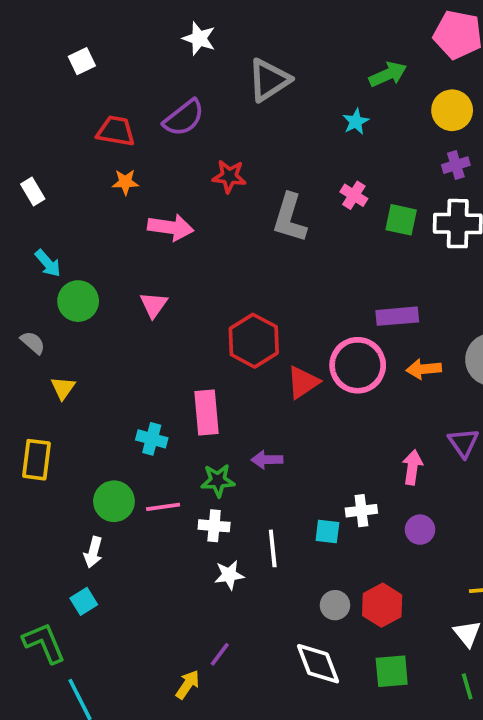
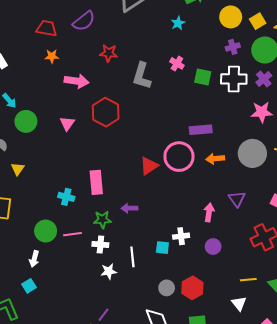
red hexagon: (254, 341) -> (106, 112), moved

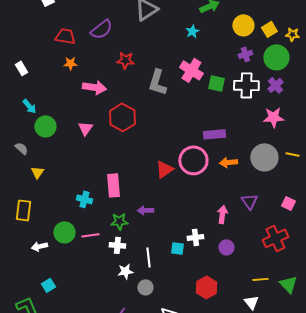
pink cross: (177, 63) -> (191, 70), size x1.6
white arrow: (34, 259) -> (39, 246), moved, turned 63
gray circle: (167, 288) -> (145, 287), moved

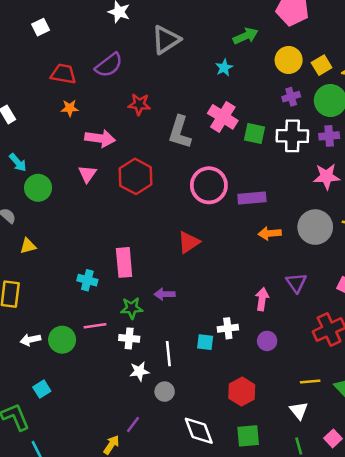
purple cross: (275, 85) -> (329, 136), turned 35
pink triangle: (85, 128) -> (87, 174), moved
pink circle: (193, 160) -> (209, 185), moved
yellow triangle: (37, 172) -> (28, 246), turned 40
green circle: (64, 232) -> (62, 340), moved

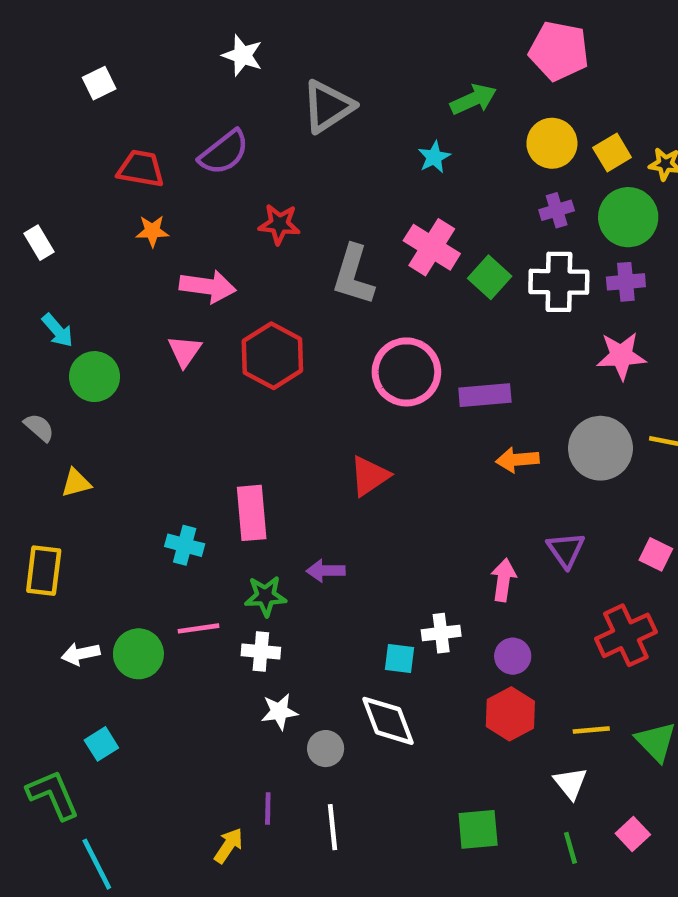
green square: (254, 133) -> (490, 277), turned 30
white line: (168, 354) -> (332, 827), moved
red hexagon: (242, 392) -> (510, 714), moved
purple line: (133, 424) -> (268, 809), turned -36
white diamond: (199, 431) -> (388, 721), moved

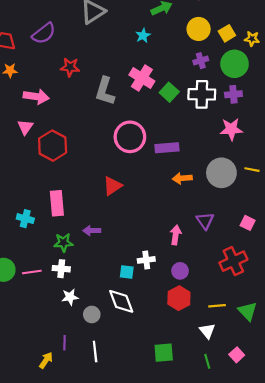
red hexagon: (272, 356) -> (53, 146), moved
pink line: (198, 628) -> (32, 272), moved

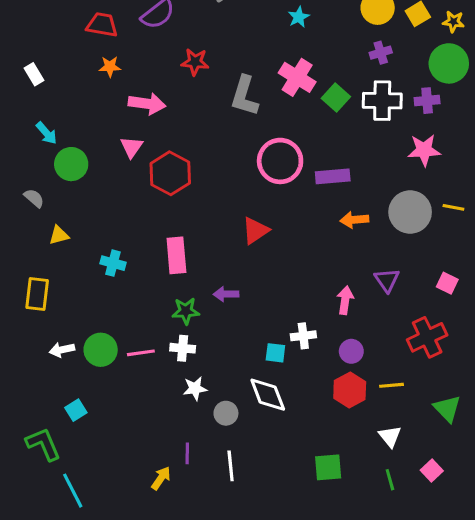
green circle: (235, 64) -> (449, 63), moved
cyan cross: (25, 219) -> (113, 263), moved
yellow line: (217, 306) -> (392, 385), moved

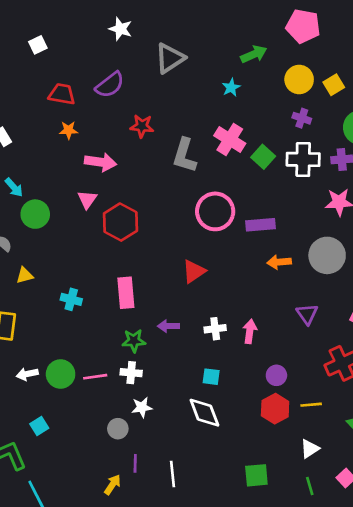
purple cross: (381, 53) -> (302, 118), turned 36
pink arrow: (345, 300) -> (250, 331), moved
white cross: (303, 336) -> (215, 329), moved
gray circle: (226, 413) -> (118, 429), moved
white triangle: (390, 436) -> (310, 449), turned 36

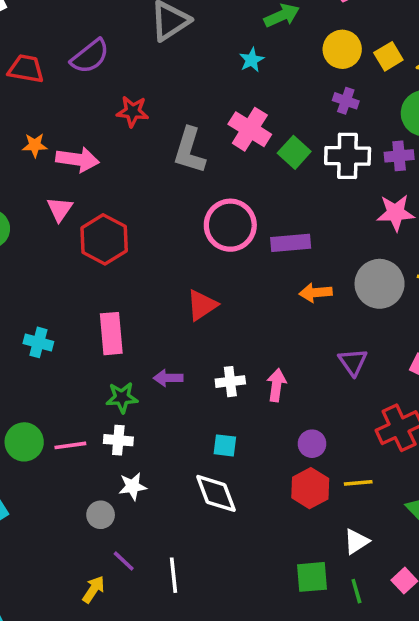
orange star: (69, 130) -> (35, 145), moved
purple line: (135, 463) -> (124, 561), turned -48
green square: (256, 475) -> (312, 577), moved

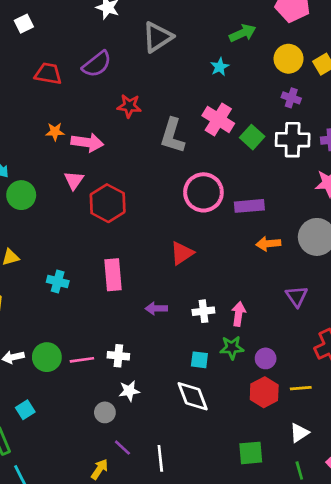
green star: (122, 398) -> (232, 348), moved
green square: (312, 577) -> (251, 453), moved

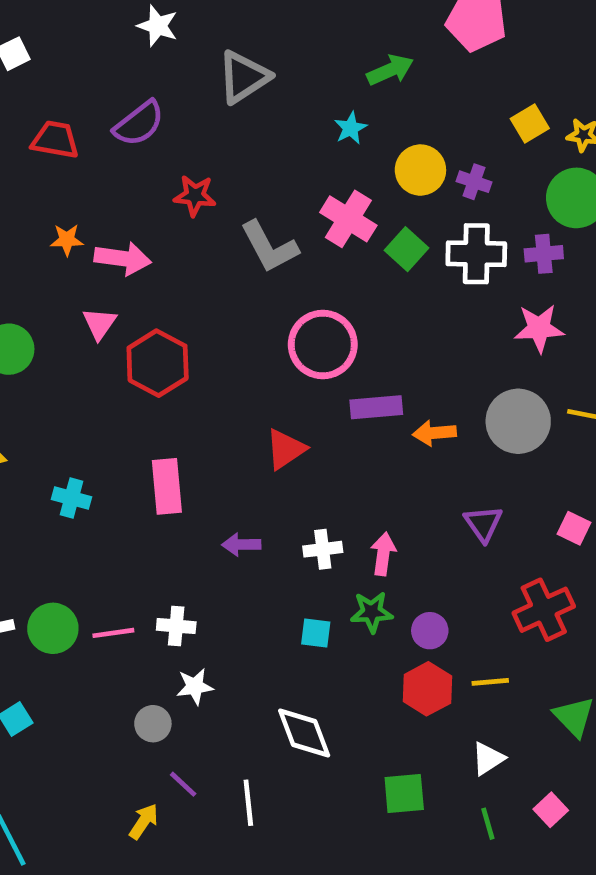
yellow circle: (289, 59) -> (420, 170), moved
gray L-shape: (172, 136) -> (269, 247), turned -45
purple rectangle: (249, 206) -> (376, 407), moved
white diamond: (193, 396) -> (304, 733), moved

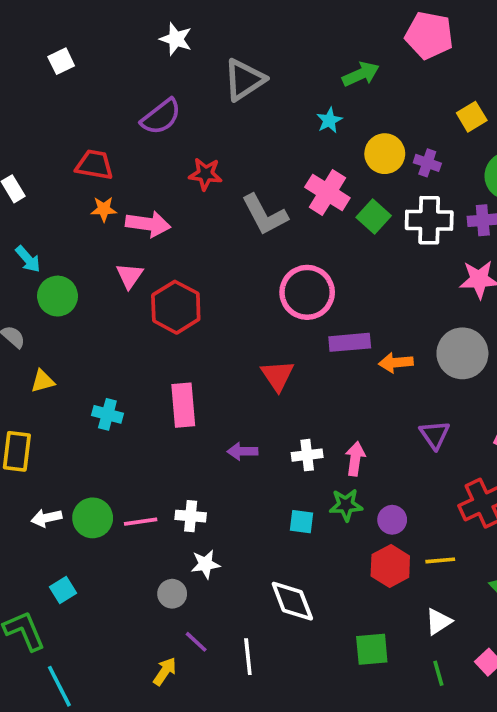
red trapezoid: (55, 140) -> (94, 165), moved
red triangle: (286, 449) -> (278, 376), turned -30

